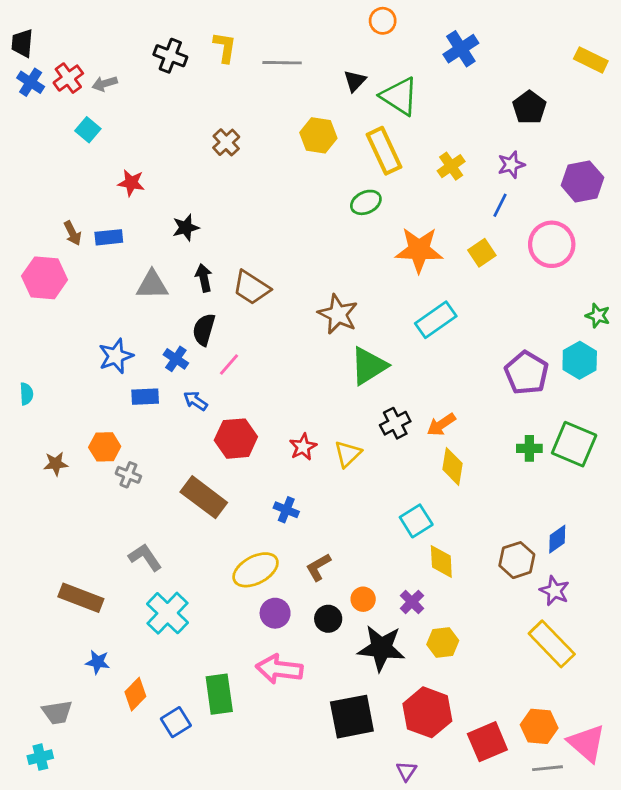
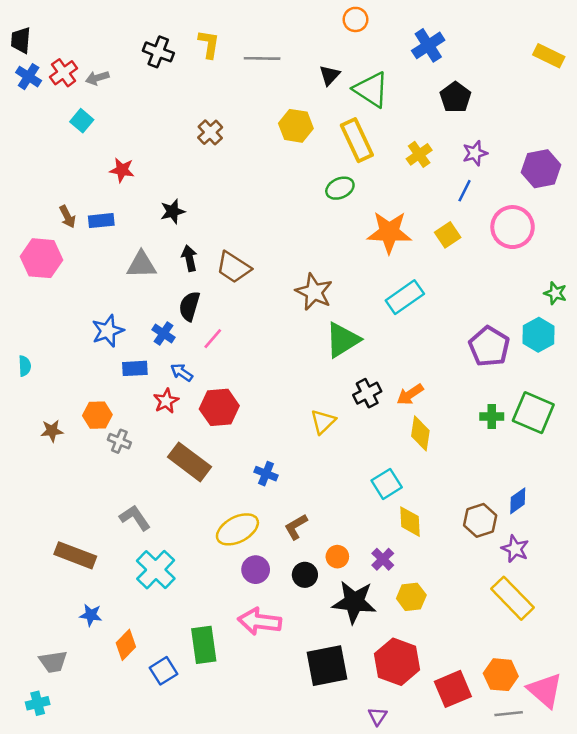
black pentagon: (529, 107) -> (455, 97), moved
red star: (303, 447) -> (166, 401), moved

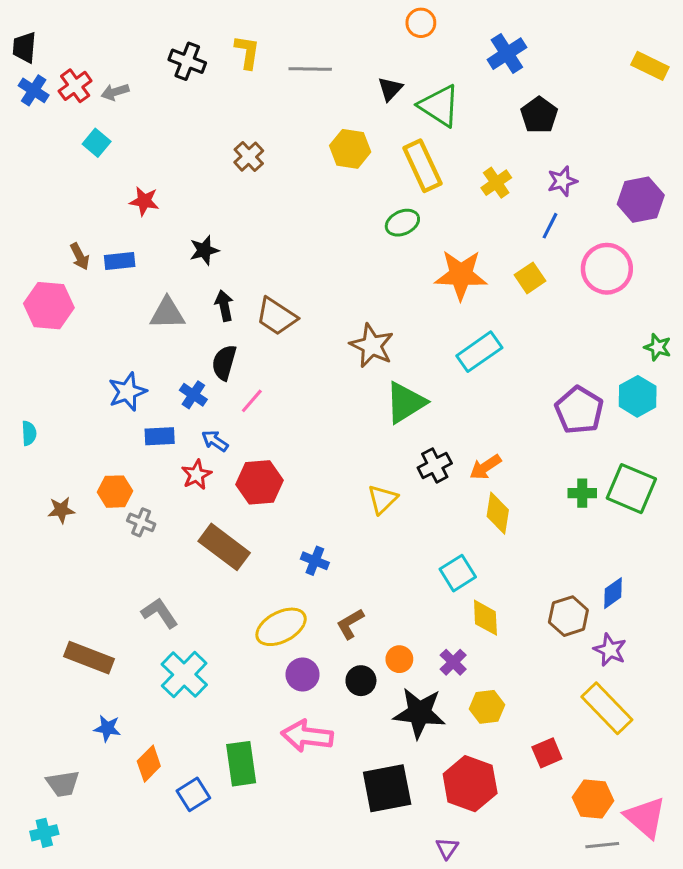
red square: (453, 689) -> (547, 753), moved, size x0.7

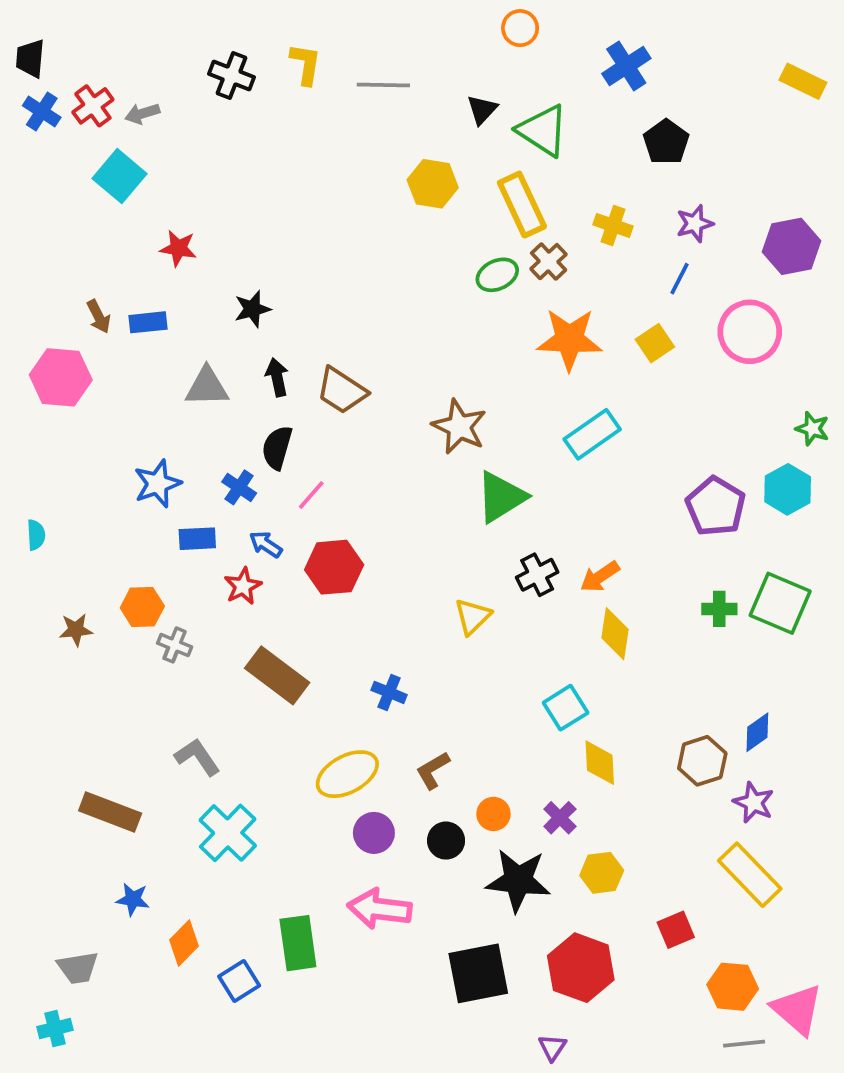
cyan square: (97, 143) -> (120, 176), size x1.5
brown cross: (249, 157) -> (549, 262), moved
yellow cross: (496, 183) -> (613, 225), turned -36
red hexagon: (260, 482) -> (334, 567), moved

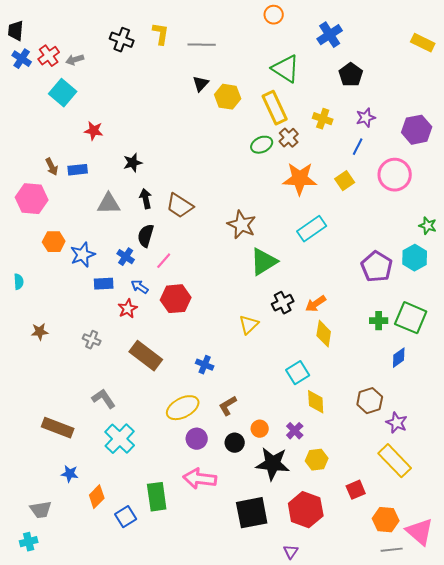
black triangle: (482, 110) -> (201, 84), moved
orange hexagon: (142, 607) -> (54, 242), moved
blue diamond: (757, 732) -> (399, 358), moved

